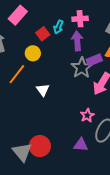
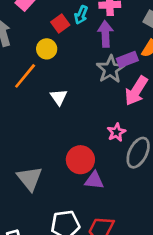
purple triangle: (81, 145) -> (94, 180), moved
red circle: (40, 146) -> (80, 160), moved

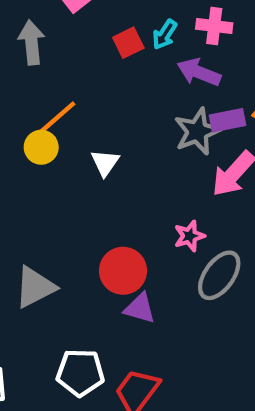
purple arrow: (105, 34) -> (199, 72), turned -75
yellow circle: (47, 49) -> (41, 147), moved
gray triangle: (30, 178) -> (35, 287), turned 32

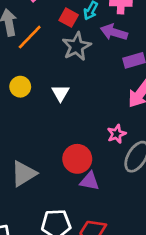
red square: (128, 43) -> (69, 18), turned -30
orange line: (56, 118) -> (30, 37), moved
gray star: (197, 131) -> (77, 46), moved

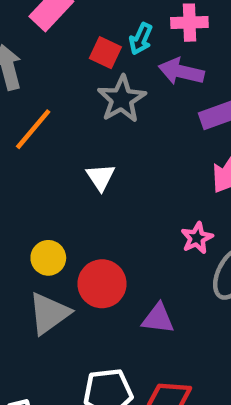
orange line: (30, 37) -> (33, 129), moved
yellow circle: (20, 87) -> (48, 258), moved
red circle: (77, 159) -> (102, 284), moved

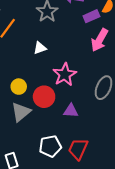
white triangle: (101, 177) -> (40, 48), turned 48
pink star: (197, 238) -> (65, 75), moved, size x1.6

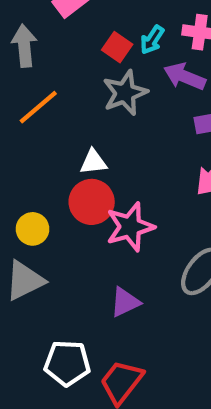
red circle: (44, 97) -> (92, 202), moved
purple triangle: (71, 111) -> (125, 302), turned -42

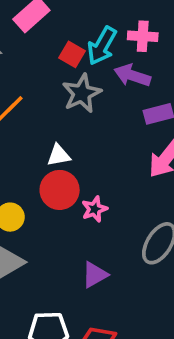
cyan arrow: (152, 40) -> (102, 46), size x1.5
pink star: (130, 227) -> (94, 209), size x0.6

